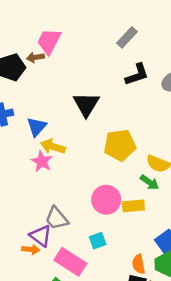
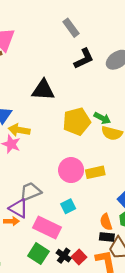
gray rectangle: (127, 37) -> (71, 28), turned -72
black triangle: (86, 104) -> (43, 90), turned -50
green arrow: (150, 182) -> (102, 118), moved
gray trapezoid: (57, 218) -> (30, 192), turned 115

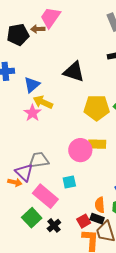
yellow rectangle: (95, 172) -> (97, 144), moved
red square: (79, 257) -> (84, 221), moved

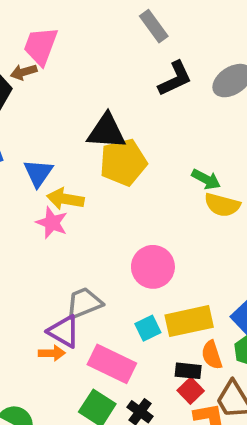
yellow pentagon: (97, 108) -> (123, 162), moved
yellow rectangle: (97, 144) -> (189, 321), moved, size x1.4
black rectangle: (97, 219) -> (188, 371), moved

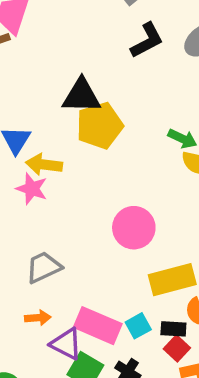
gray trapezoid: (84, 303) -> (44, 267), moved
cyan square: (148, 328) -> (138, 326), moved
purple triangle: (64, 331) -> (66, 344), moved

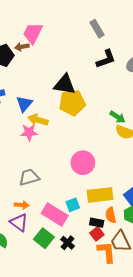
pink star: (32, 189) -> (29, 132), turned -30
cyan square: (138, 326) -> (73, 205), moved
purple triangle: (66, 344) -> (19, 222), moved

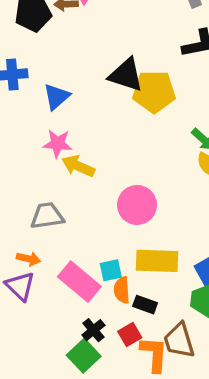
yellow pentagon: (72, 103) -> (154, 92), moved
yellow arrow: (38, 120) -> (78, 166), moved
orange semicircle: (111, 215) -> (122, 290), moved
red square: (97, 234) -> (130, 335), moved
green square: (44, 238) -> (84, 356), moved

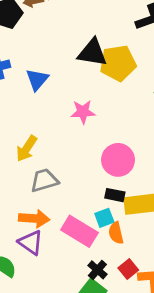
pink star: (58, 144) -> (83, 112), moved
yellow arrow: (78, 166) -> (27, 149), moved, turned -72
orange arrow: (29, 259) -> (34, 218), size x1.5
black rectangle: (145, 305) -> (115, 195), moved

